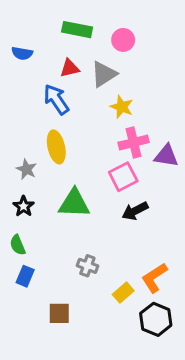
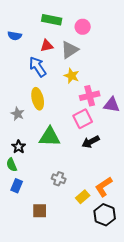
yellow star: (122, 107) -> (72, 76), moved
black star: (24, 206) -> (19, 147), moved

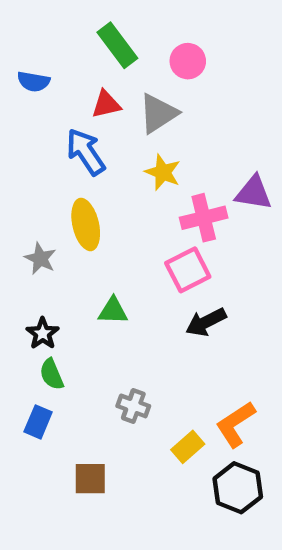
green rectangle: (52, 20) -> (117, 45), turned 42
purple triangle: (112, 105) -> (254, 193), moved
green triangle: (50, 137) -> (113, 311), size x0.6
green semicircle: (12, 165) -> (52, 374), moved

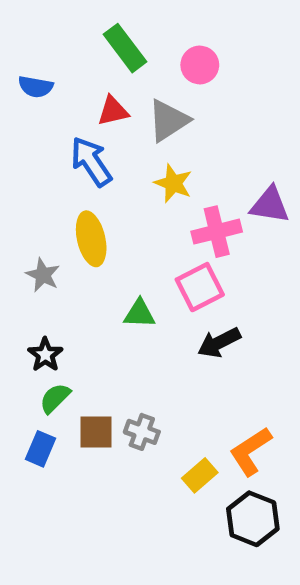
green triangle: (113, 311) -> (139, 314), moved
green semicircle: (52, 374) -> (55, 398), turned 68
brown square: (90, 479) -> (96, 432), moved

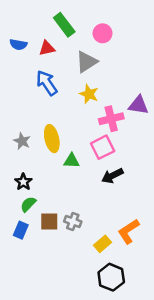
red triangle: (113, 111) -> (47, 48), moved
yellow ellipse: (91, 239) -> (52, 139), moved
black hexagon: (253, 519) -> (111, 277), moved

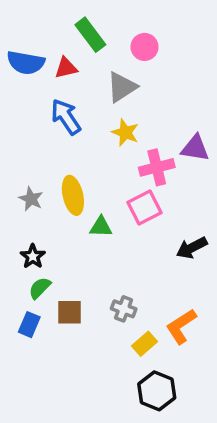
blue semicircle: (18, 44) -> (26, 63), size x1.5
black arrow: (112, 176) -> (192, 248), moved
gray cross: (73, 221) -> (124, 309), moved

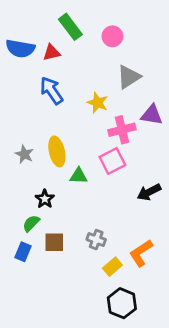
gray triangle: (122, 87) -> (129, 77), moved
black star: (33, 256) -> (45, 199), moved

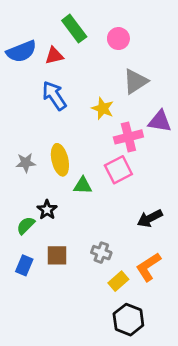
blue semicircle: (20, 49) -> (21, 51), turned -32
gray star: (24, 154) -> (26, 163), turned -30
black arrow: (149, 192) -> (150, 218), moved
green semicircle: (31, 223) -> (26, 225), moved

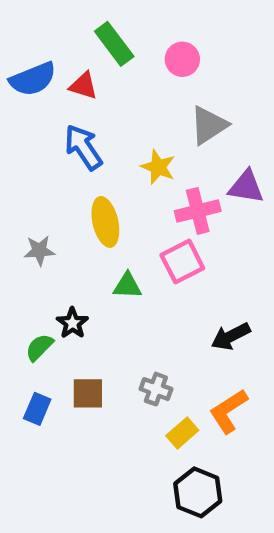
red triangle: (54, 56) -> (83, 86), turned 30
yellow ellipse: (60, 160) -> (105, 222), moved

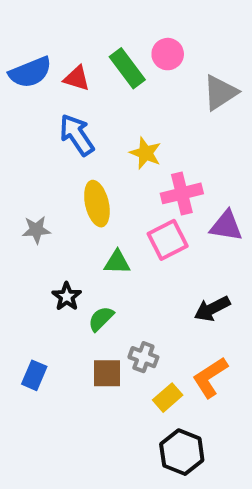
green rectangle: (114, 44) -> (127, 68), moved
gray triangle: (209, 125) -> (220, 92), moved
purple triangle: (246, 187) -> (226, 226), moved
green semicircle: (39, 347) -> (101, 319), moved
brown square: (88, 393) -> (107, 373), moved

